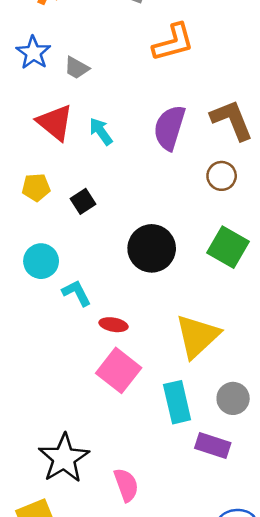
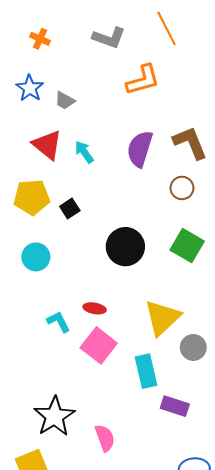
yellow pentagon: (36, 187) -> (32, 197), size x1.6
cyan L-shape: (77, 293) -> (59, 322), moved
gray circle: (233, 398) -> (193, 347), moved

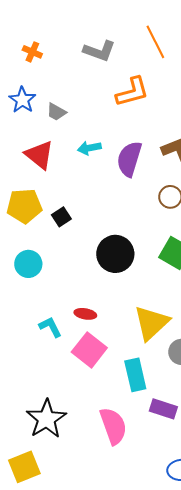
cyan arrow: (84, 152) -> (89, 148), moved, turned -65
pink semicircle: (105, 438) -> (113, 426), moved, size x1.4

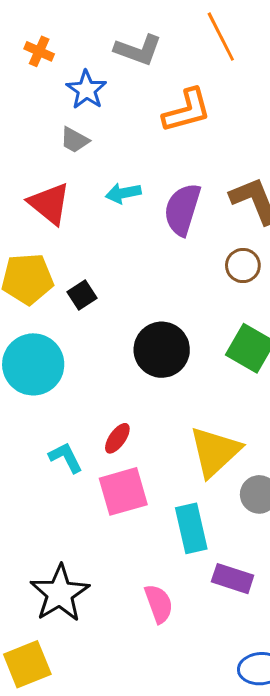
blue star: (22, 100) -> (86, 90), moved
cyan circle: (28, 264) -> (33, 364), size x1.5
red ellipse: (85, 314) -> (117, 438), turned -65
pink square: (89, 350) -> (123, 491), turned 36
pink semicircle: (113, 426) -> (159, 604), size x0.7

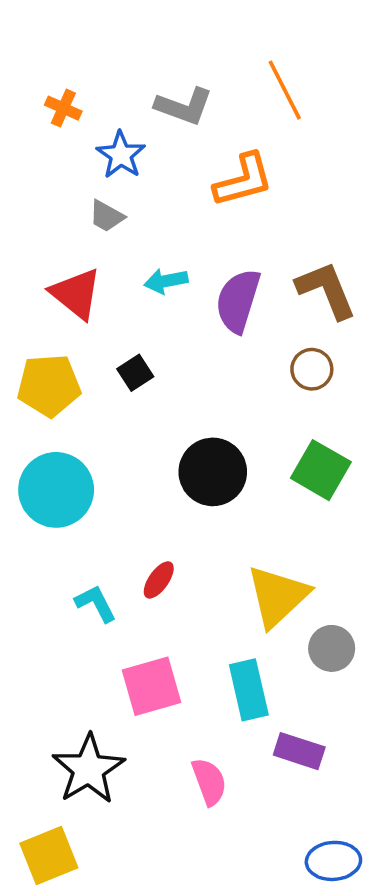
black square: (82, 295) -> (135, 373), moved
pink square: (123, 491) -> (152, 686), moved

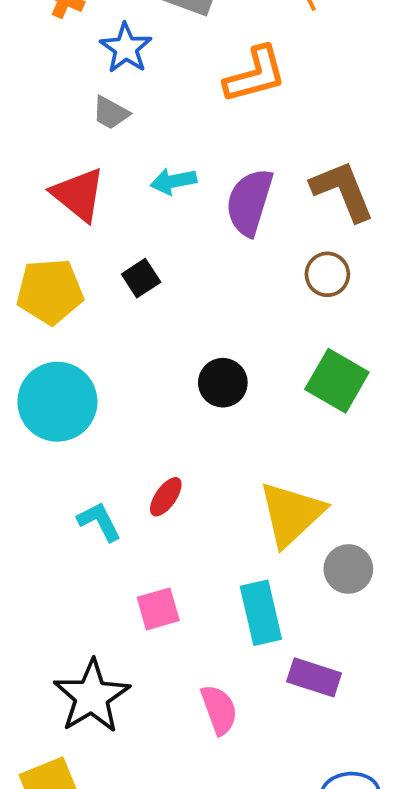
black circle: (213, 472) -> (223, 383), size x0.7
pink square: (152, 686) -> (158, 609), size x0.7

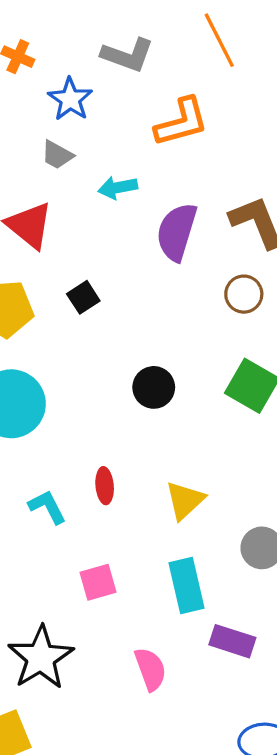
cyan arrow: (173, 181) -> (118, 188), moved
red ellipse: (166, 497) -> (105, 486), turned -40
yellow triangle: (291, 514) -> (185, 500), moved, size x0.7

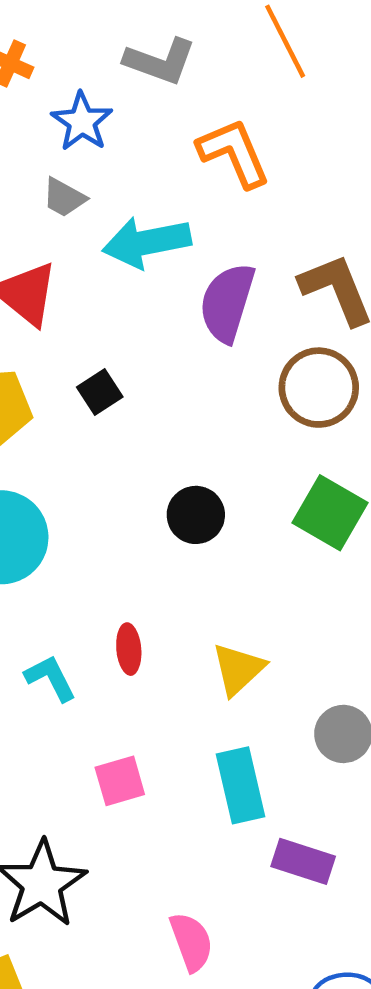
orange L-shape: (182, 122) -> (234, 153), turned -98
cyan arrow: (118, 188) -> (147, 242), size x1.6
brown circle: (244, 294) -> (319, 388), size x1.5
pink semicircle: (150, 669) -> (191, 942), moved

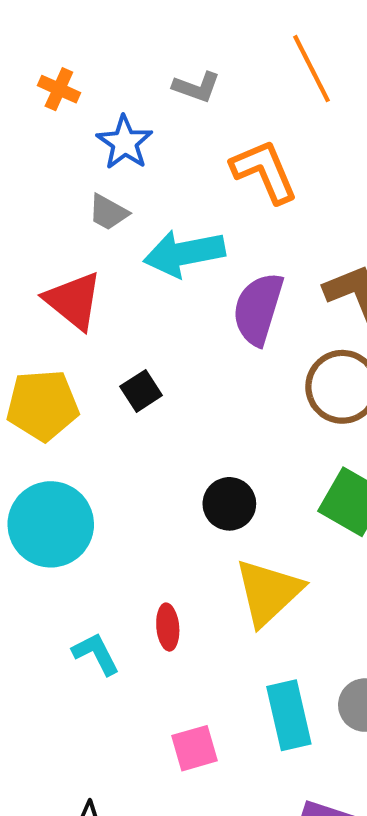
gray L-shape: (160, 61) -> (197, 87), size x0.7
yellow triangle: (238, 669) -> (268, 592), moved, size x1.4
pink square: (120, 781) -> (194, 748), moved
cyan rectangle: (241, 785) -> (289, 715), moved

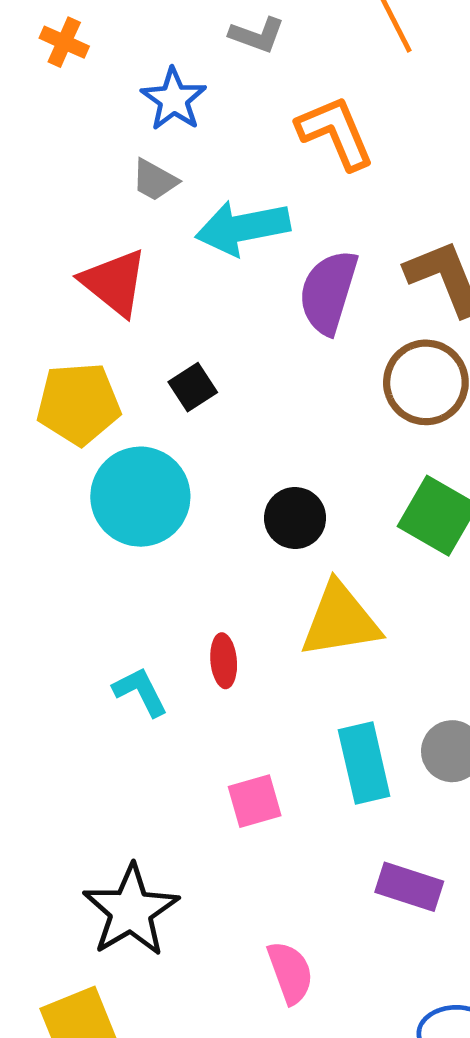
orange cross: (59, 89) -> (64, 42), moved
cyan circle: (51, 524) -> (140, 497), moved
yellow triangle: (268, 592) -> (340, 620), turned 34

